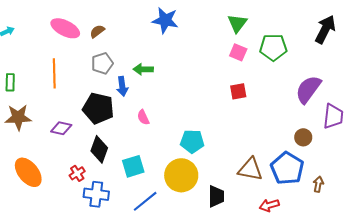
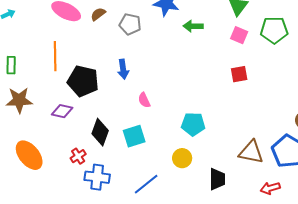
gray pentagon: (102, 63) -> (130, 24), moved, turned 30
green arrow: (143, 69) -> (193, 26), moved
black pentagon: (98, 108) -> (83, 81), moved
cyan square: (133, 166) -> (134, 136), moved
yellow circle: (181, 175) -> (182, 158), size x0.6

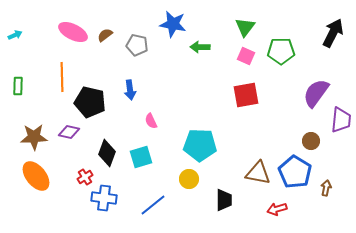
red square: (239, 74) -> (246, 95), size x1.5
brown star: (19, 100) -> (34, 137), moved
cyan pentagon: (193, 124) -> (200, 145), size x1.4

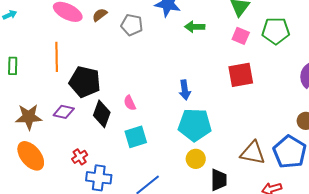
blue arrow: (130, 90) -> (185, 90), moved
pink semicircle: (151, 121) -> (130, 103), moved
black diamond: (107, 153) -> (102, 114), moved
yellow circle: (189, 179) -> (196, 159), moved

